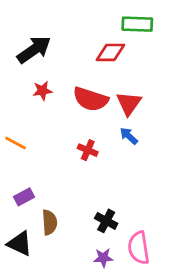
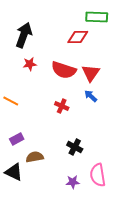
black arrow: (34, 50) -> (24, 35), turned -35
black cross: (106, 221) -> (75, 147), moved
brown semicircle: (49, 222) -> (35, 157), turned -96

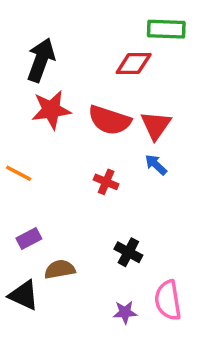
red star: (30, 64) -> (51, 110), size x1.6

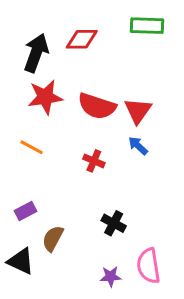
red diamond: (134, 63) -> (82, 39), moved
orange line: (19, 173) -> (32, 147), moved
brown semicircle: (60, 269) -> (53, 238), turned -52

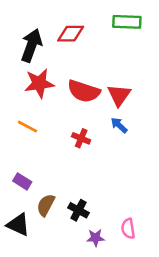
purple rectangle: (25, 211) -> (22, 181), turned 60
black cross: (114, 223) -> (78, 210), moved
pink semicircle: (149, 266) -> (128, 229), size x0.7

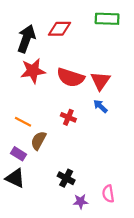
orange line: (27, 127) -> (23, 122), moved
brown semicircle: (46, 205) -> (38, 141), moved
black triangle: (18, 225) -> (15, 178), moved

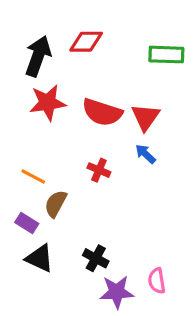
green rectangle: (107, 19) -> (166, 55), moved
black triangle: (15, 178) -> (40, 258), moved
purple star: (81, 201) -> (117, 292), size x1.5

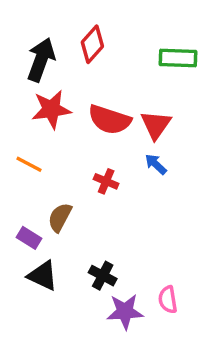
red diamond: (86, 42) -> (92, 44), turned -48
orange line: (33, 176) -> (29, 164), moved

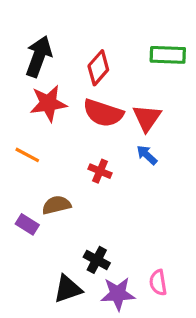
red diamond: (92, 44) -> (98, 68), moved
brown semicircle: (60, 217) -> (56, 205), turned 48
black triangle: (43, 276) -> (68, 289), moved, turned -44

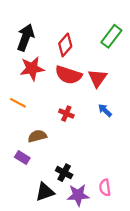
green rectangle: (168, 55) -> (111, 36), turned -55
blue arrow: (147, 155) -> (105, 110), moved
purple rectangle: (27, 224) -> (22, 158), moved

